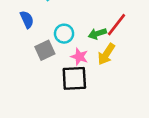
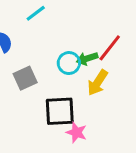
cyan circle: (64, 34) -> (69, 63), moved
pink star: (79, 57) -> (76, 132), moved

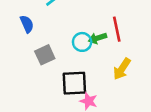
red line: (110, 48) -> (117, 29), turned -50
yellow arrow: (98, 83) -> (122, 69), moved

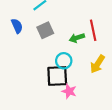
cyan circle: (82, 42) -> (64, 61), moved
gray square: (45, 55) -> (45, 30), moved

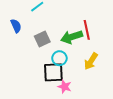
gray square: (45, 30) -> (42, 39), moved
green arrow: (77, 38) -> (72, 37), size x1.5

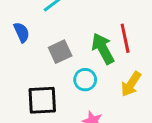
green arrow: (72, 37) -> (103, 49), turned 80
black square: (53, 72) -> (42, 100), moved

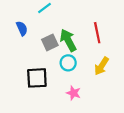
green arrow: (103, 49) -> (68, 40), moved

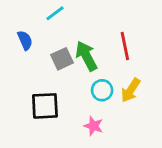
cyan circle: (68, 63) -> (102, 90), moved

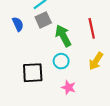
gray square: (62, 59) -> (43, 20), moved
cyan circle: (102, 90) -> (61, 61), moved

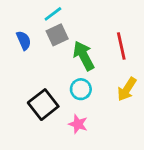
black square: (33, 73) -> (43, 105), turned -35
pink star: (68, 87) -> (78, 124), moved

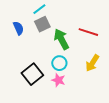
red line: (121, 46) -> (88, 32), turned -60
pink star: (78, 124) -> (58, 80), moved

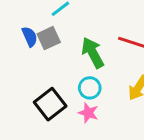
gray square: (42, 24) -> (49, 38), moved

